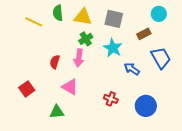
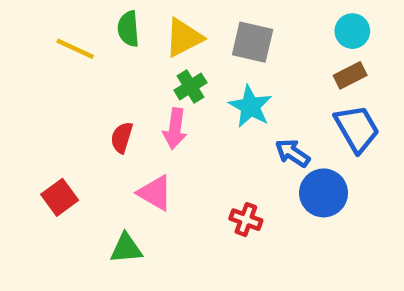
yellow triangle: (83, 17) -> (184, 38), turned -36
brown rectangle: (144, 34) -> (350, 75), moved
blue circle: (146, 106) -> (324, 193), moved

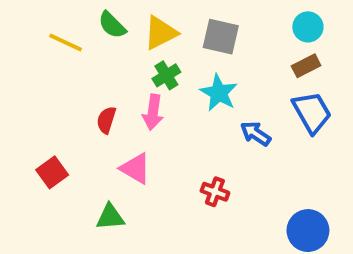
green semicircle: (128, 29) -> (112, 25), turned -40
blue circle: (324, 193) -> (308, 231), moved

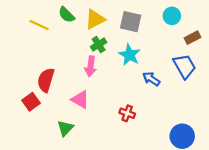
cyan circle: (308, 27) -> (172, 16), moved
brown rectangle: (306, 66) -> (192, 38), moved
red semicircle: (106, 120) -> (46, 80), moved, size x1.5
green triangle: (110, 217) -> (65, 128), turned -42

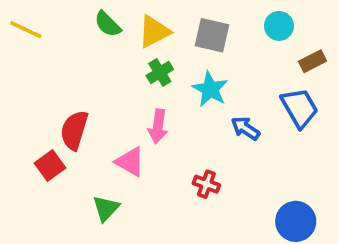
yellow line: (39, 25) -> (26, 30), moved
pink arrow: (91, 66) -> (158, 126), moved

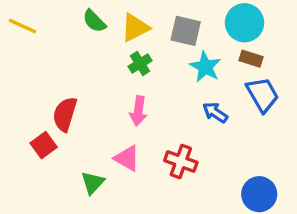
cyan circle: (279, 26) -> (245, 23), size x1.5
brown rectangle: (312, 61) -> (251, 59), moved, turned 45
cyan star: (210, 89) -> (205, 67), moved
pink triangle: (130, 162) -> (127, 158), moved
red cross: (206, 184) -> (181, 162), size x1.4

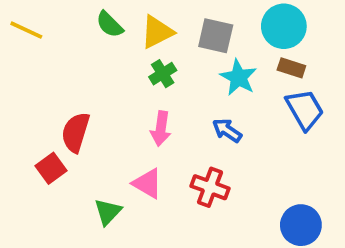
blue arrow: (215, 113) -> (227, 130), moved

